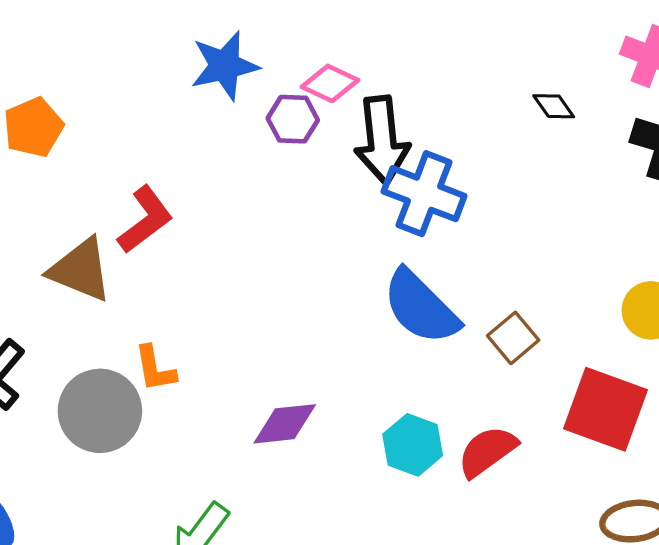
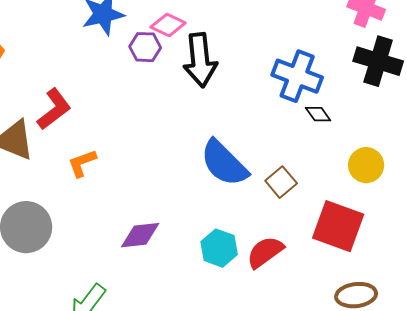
black diamond: (554, 106) -> (318, 114), moved
blue cross: (424, 194) -> (297, 76), moved
orange L-shape: (155, 369) -> (82, 163), moved, turned 80

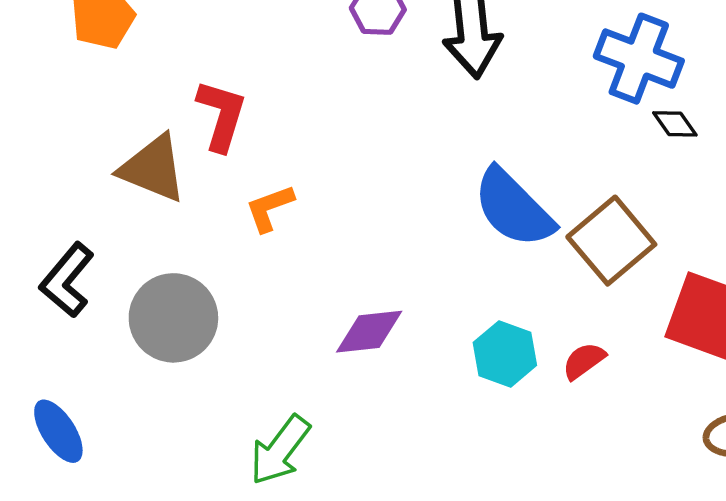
red L-shape: (54, 109) -> (222, 115), turned -36
brown square: (281, 182) -> (611, 241), size x1.6
red semicircle: (265, 252) -> (584, 361), size x0.7

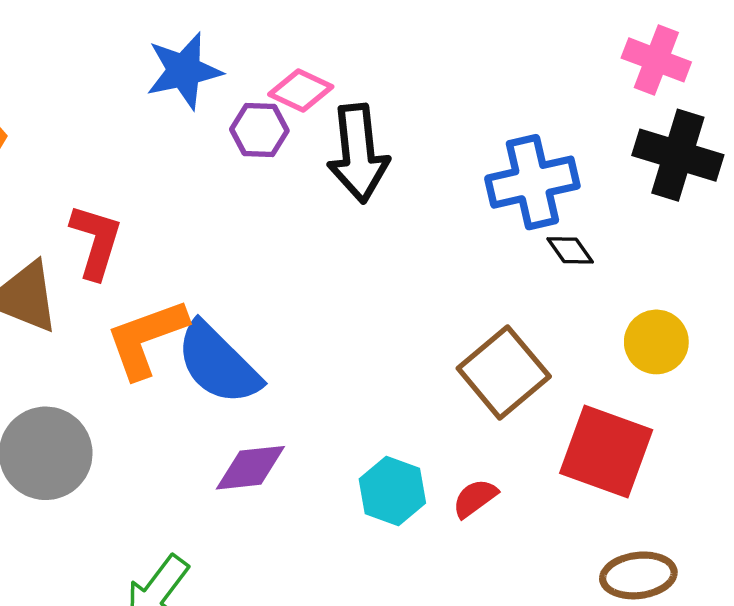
blue cross: (639, 59) -> (532, 182), turned -34
orange L-shape: (270, 208) -> (146, 338), size x1.6
blue semicircle: (513, 208) -> (218, 364), moved

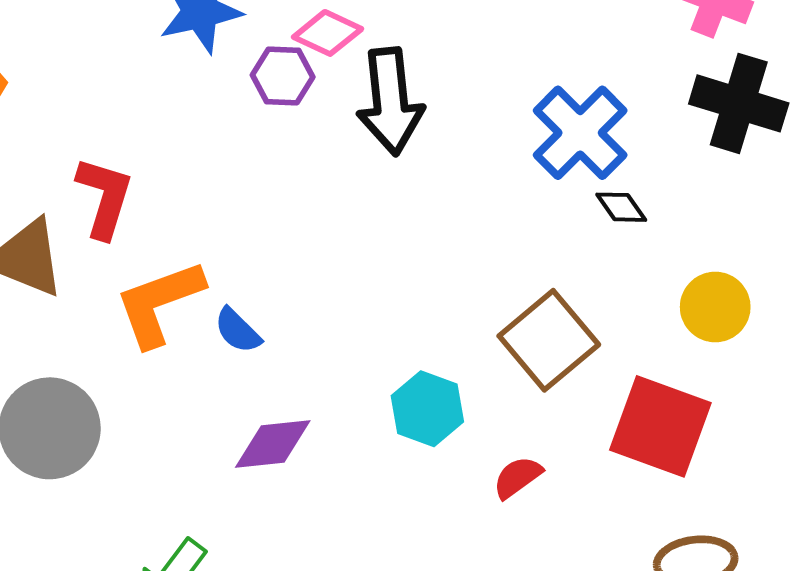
blue cross: (532, 182) -> (580, 133), turned -32
blue semicircle: (218, 364) -> (238, 330), size x0.5
cyan hexagon: (392, 491) -> (427, 409), moved

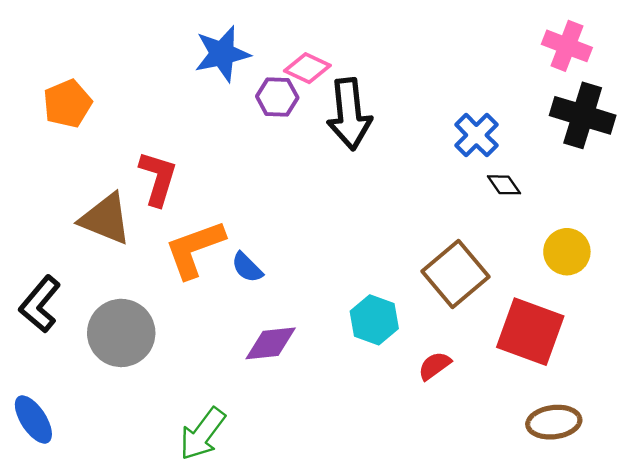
blue cross: (580, 133) -> (476, 135), size x0.7

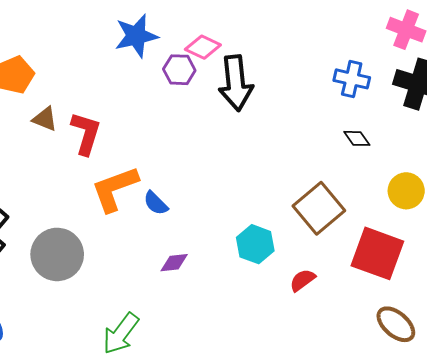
blue cross: (476, 135) -> (352, 79), moved, turned -32
brown triangle: (105, 219) -> (45, 119), moved, size x0.6
purple diamond: (271, 343) -> (174, 263), size x0.7
brown ellipse: (554, 422) -> (396, 324), turned 48

